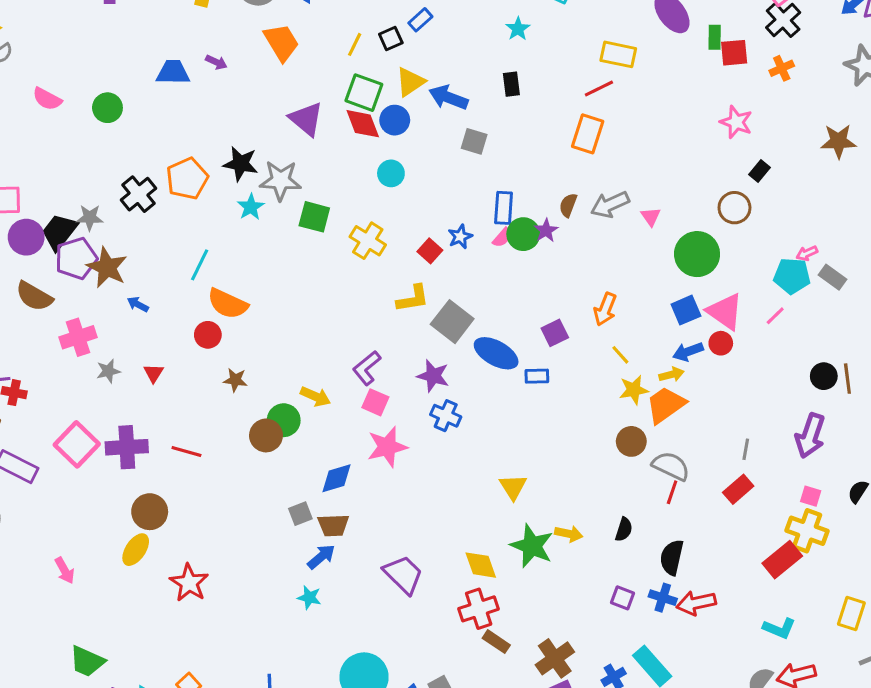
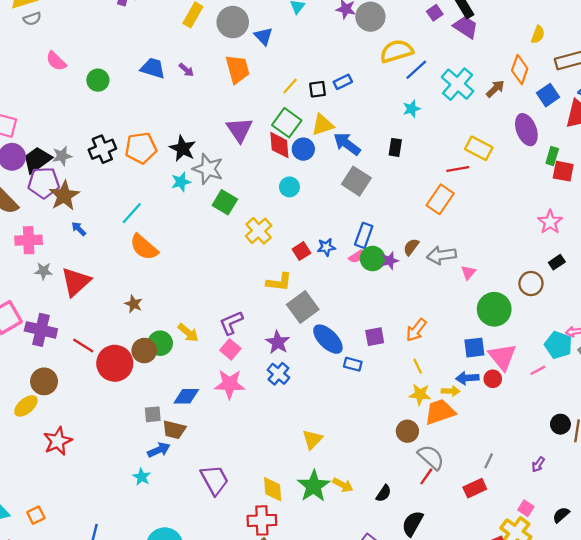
gray square: (474, 141) -> (356, 181), size x1.4
gray star: (90, 218) -> (62, 156), turned -30
red circle: (208, 335) -> (115, 363), moved, size x1.8
red triangle: (154, 373) -> (76, 282), size x2.0
purple arrow: (810, 436) -> (538, 464), size x0.5

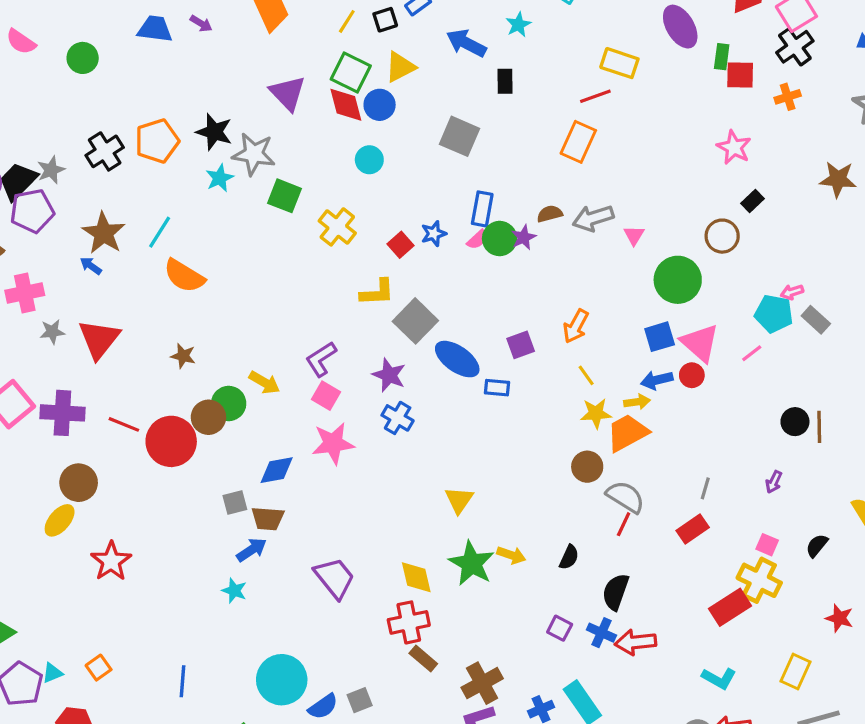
blue arrow: (347, 144) -> (466, 43), moved
brown star: (64, 196) -> (104, 233), moved
brown semicircle: (411, 247) -> (550, 214), turned 48

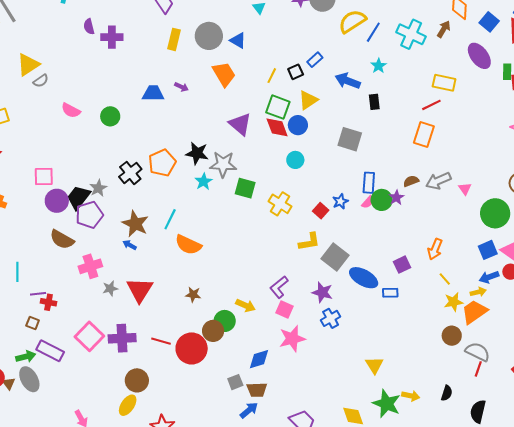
blue cross: (398, 418) -> (331, 318), turned 36

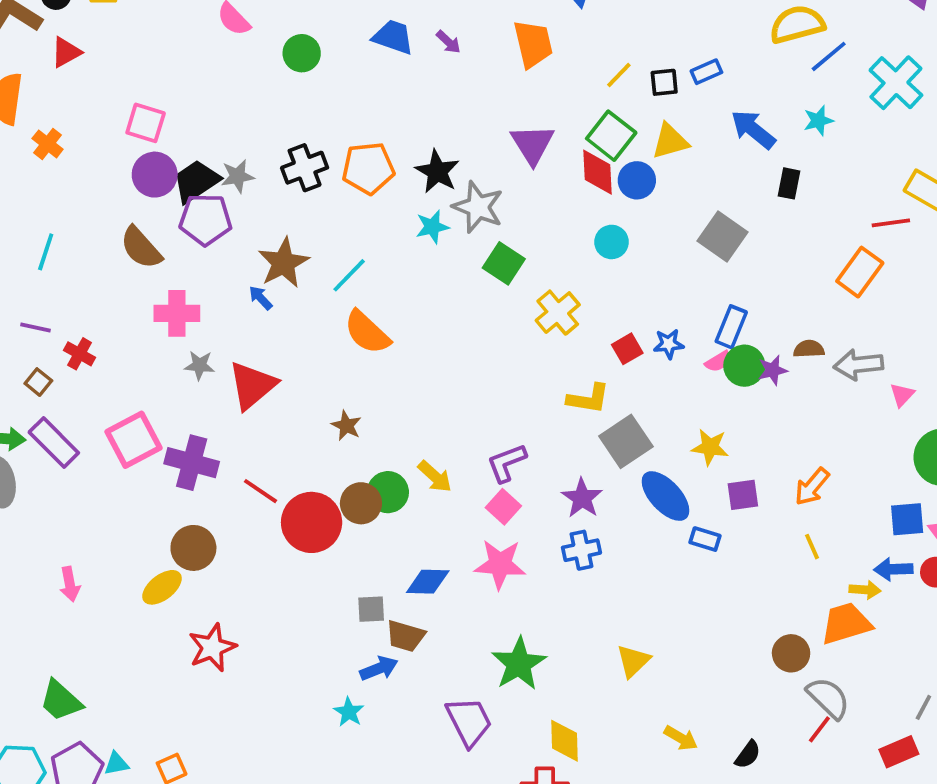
cyan line: (17, 272) -> (46, 252), moved
purple line: (38, 294) -> (36, 327), moved
yellow star: (453, 302) -> (710, 447), moved
green star: (387, 404) -> (519, 664), moved

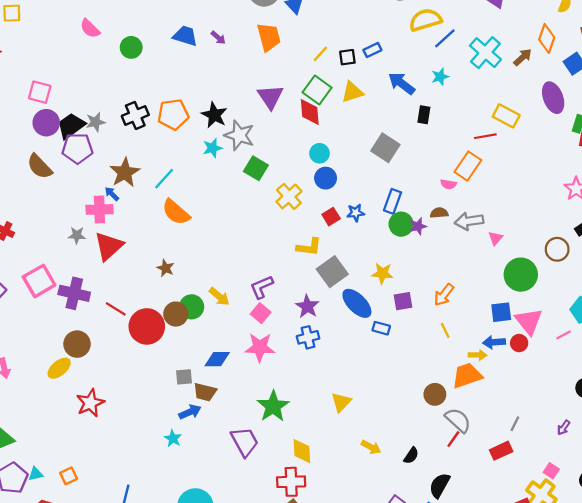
blue circle: (637, 180) -> (326, 178), moved
pink cross: (177, 313) -> (100, 209), moved
pink semicircle: (718, 361) -> (448, 184), moved, turned 42

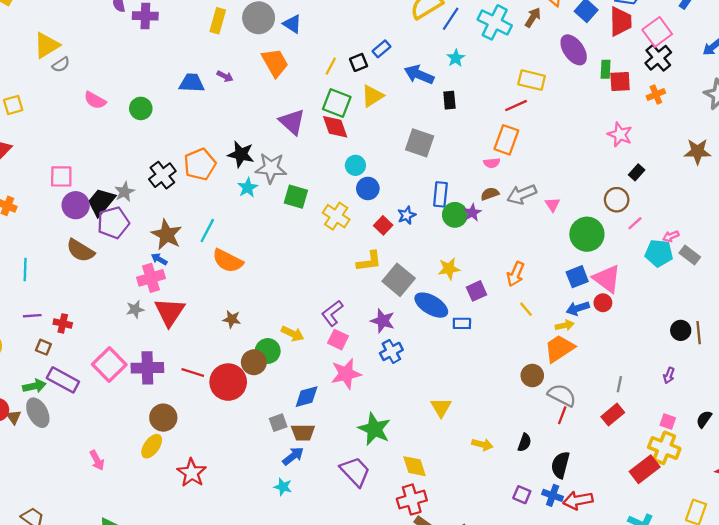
pink line: (564, 335) -> (635, 223), moved

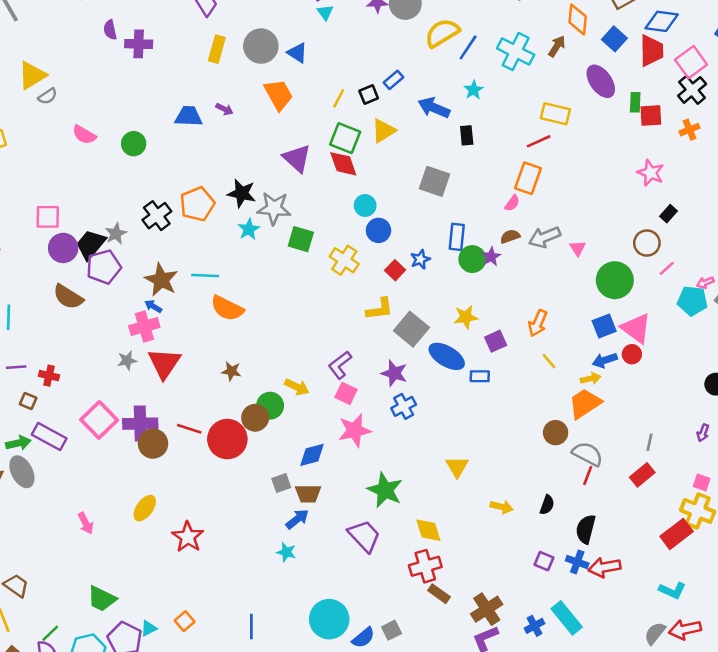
pink semicircle: (492, 163) -> (512, 203), turned -49
cyan line: (207, 231) -> (205, 276), turned 65
brown circle: (163, 418) -> (153, 444), moved

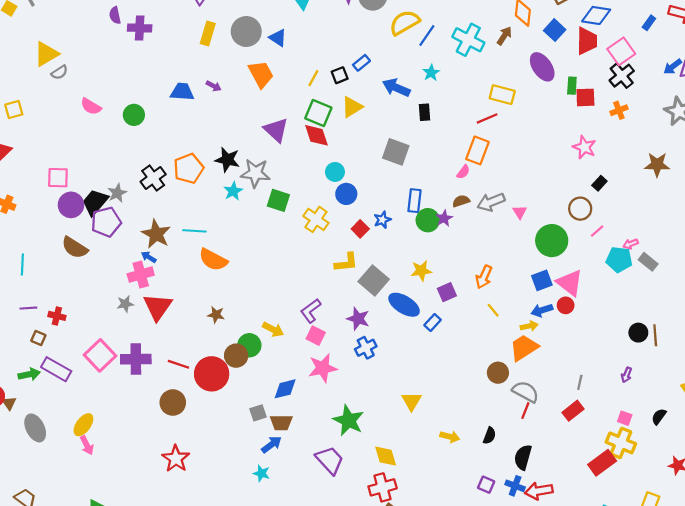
blue rectangle: (480, 376) -> (433, 323), turned -49
brown circle: (153, 444) -> (173, 403), moved
gray ellipse: (22, 472) -> (35, 428), moved
yellow ellipse: (145, 508) -> (83, 425), moved

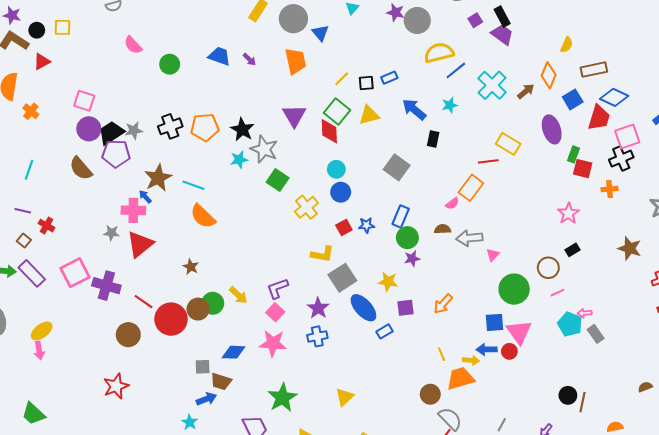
purple star: (444, 218) -> (412, 258), moved
yellow line: (493, 310) -> (442, 354), moved

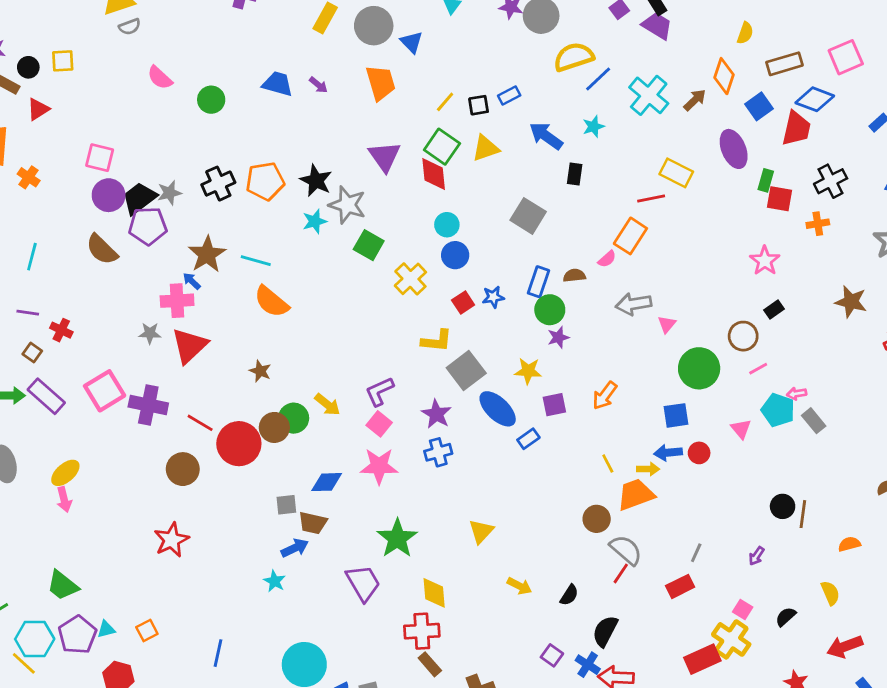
pink square: (627, 136) -> (846, 57), moved
brown semicircle: (443, 229) -> (574, 276), moved
pink triangle: (519, 332) -> (741, 429), moved, size x0.6

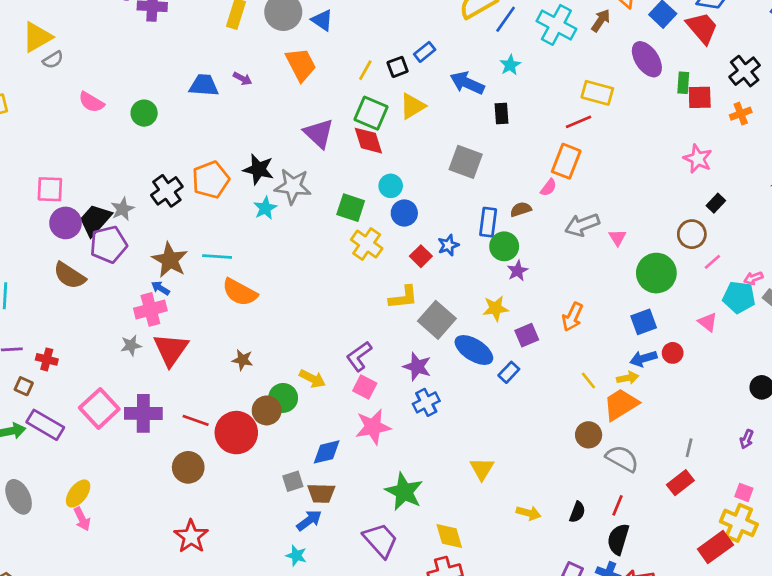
red trapezoid: (796, 128) -> (702, 28), turned -42
green square: (369, 245) -> (351, 208), moved
red line: (621, 573) -> (617, 505), moved

